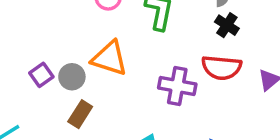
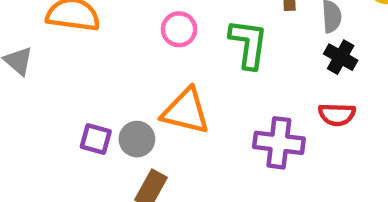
red semicircle: (222, 68) -> (337, 114), size x0.7
purple square: (41, 75) -> (96, 139), turned -35

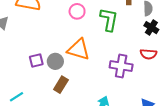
purple square: (96, 139) -> (36, 60), turned -32

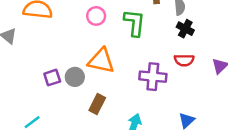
brown rectangle: (61, 85) -> (97, 104), moved

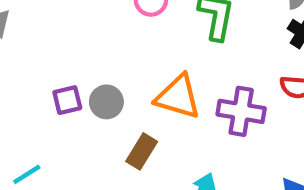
orange triangle: (101, 61) -> (178, 97), moved

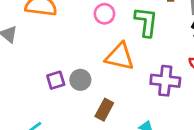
orange triangle: (178, 97) -> (120, 57), moved

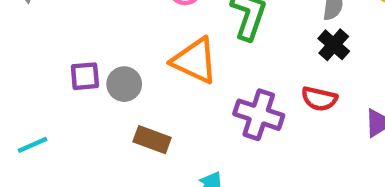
brown rectangle: (104, 110) -> (152, 140), turned 70

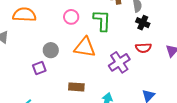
gray circle: (124, 84) -> (51, 50), moved
purple cross: (259, 115) -> (119, 62), turned -35

